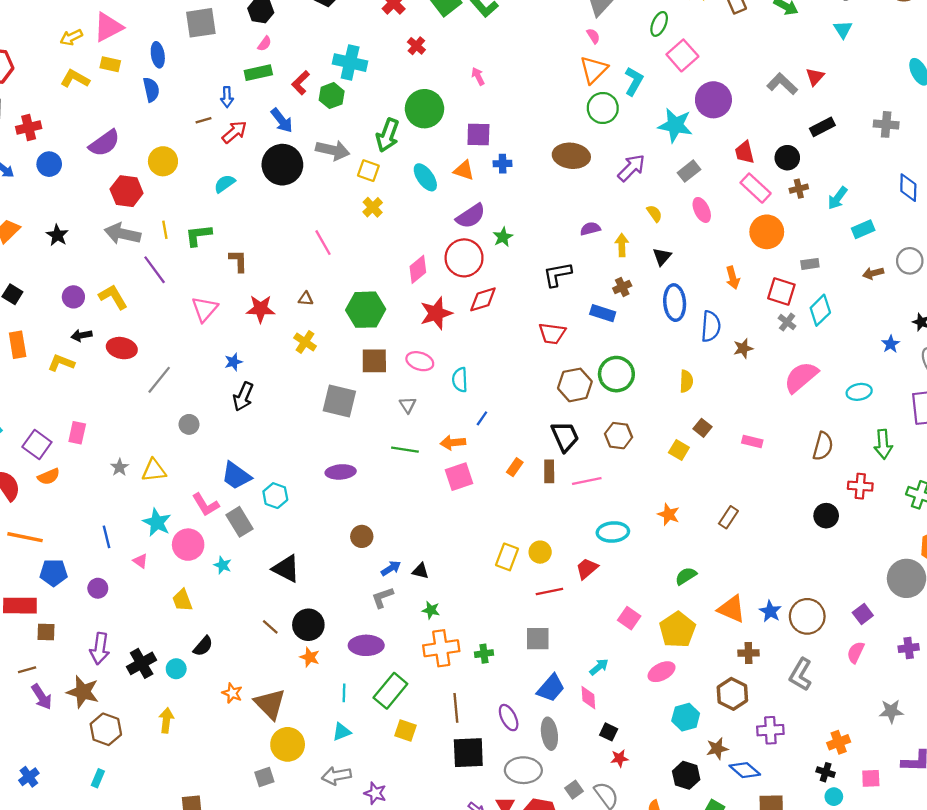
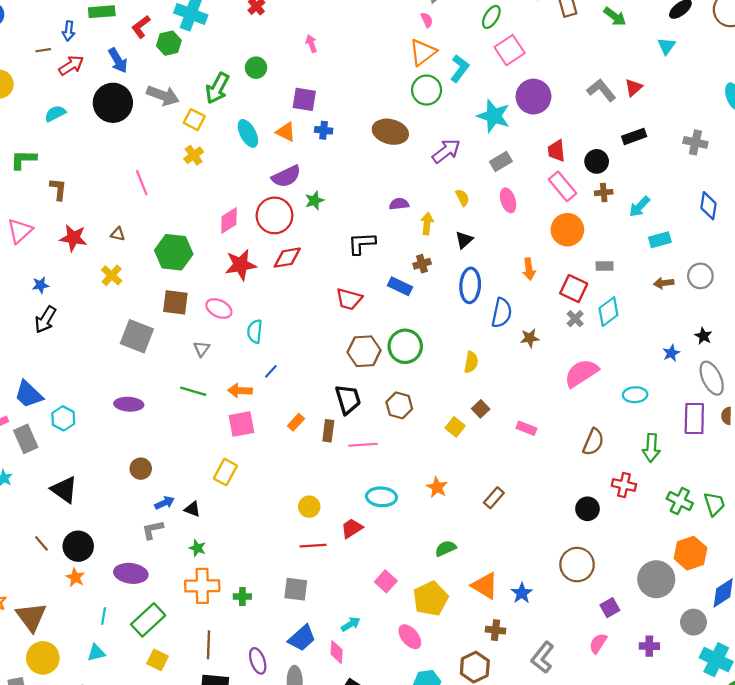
green circle: (424, 109) -> (256, 68), size x0.6
yellow rectangle: (507, 557) -> (225, 472), moved
brown circle: (807, 616) -> (577, 565), moved
pink ellipse: (662, 672) -> (410, 637), turned 70

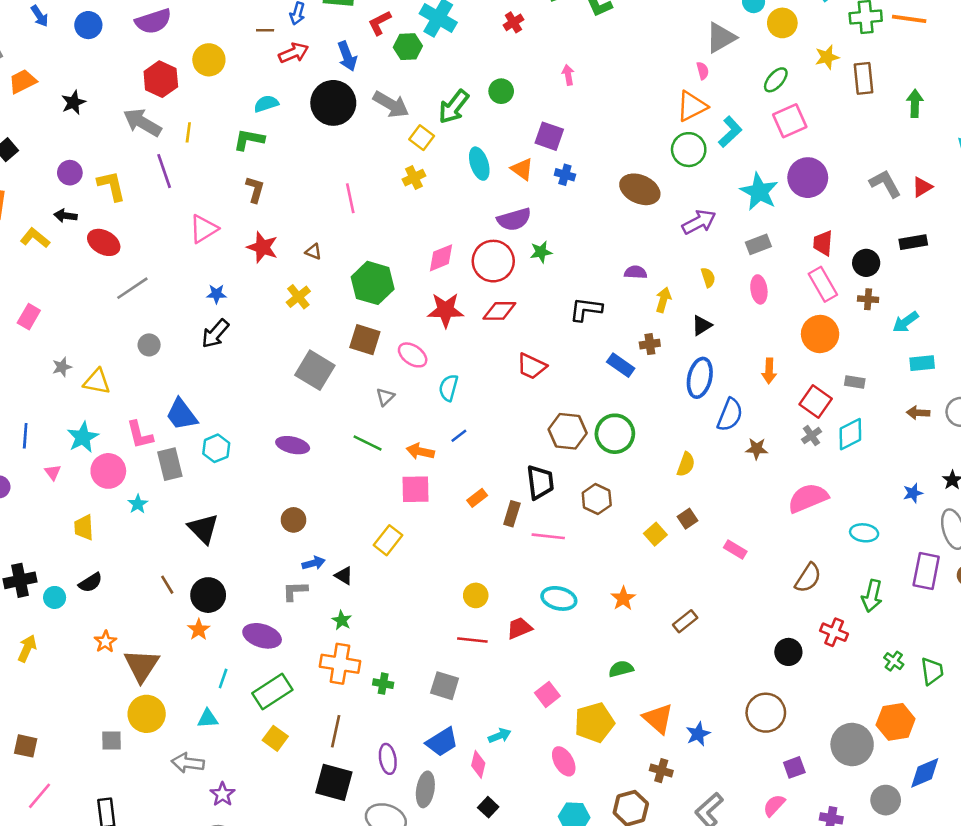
green arrow: (615, 17) -> (915, 103), turned -135
green L-shape: (23, 160) -> (249, 140), moved
red trapezoid: (349, 299) -> (532, 366), moved
green cross: (680, 501) -> (894, 661), size x0.7

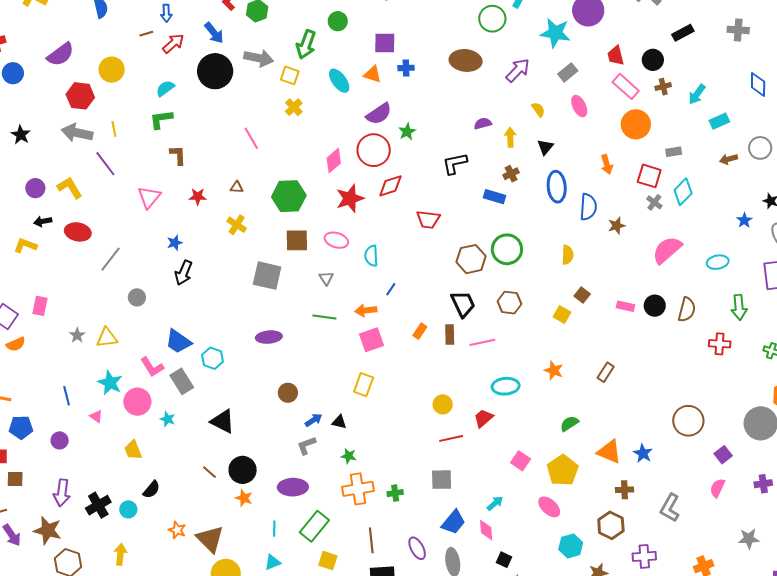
red star: (263, 247) -> (198, 197), size x0.7
black circle: (788, 652) -> (655, 306), moved

